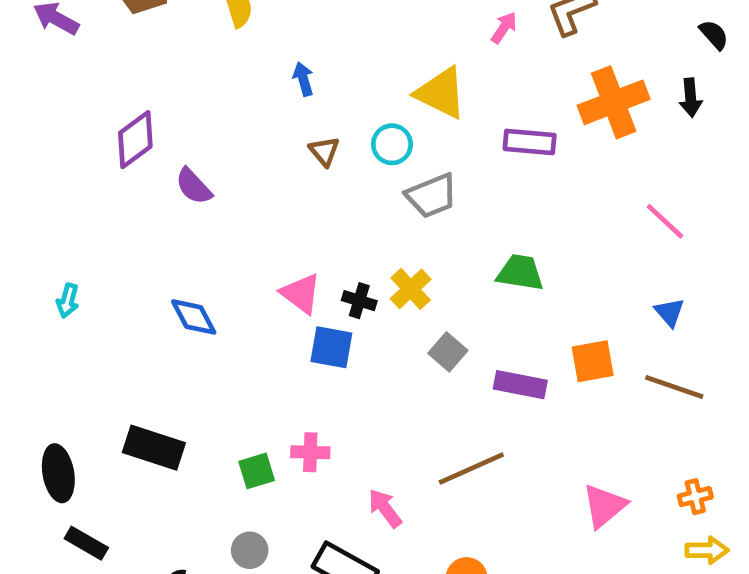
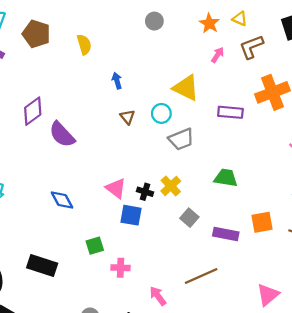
purple semicircle: (194, 186) -> (62, 135), size x1.4
green square: (257, 471) -> (95, 246), moved

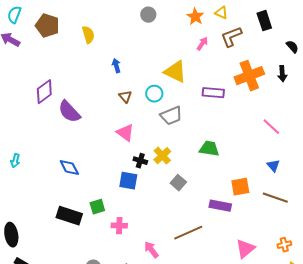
pink triangle: (116, 188) -> (125, 133), moved
purple rectangle: (226, 234) -> (220, 206), moved
black rectangle: (42, 265) -> (69, 216), moved

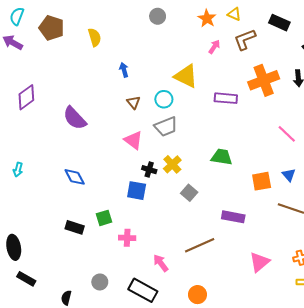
black rectangle: (264, 21) -> (279, 23), turned -48
purple diamond: (44, 92) -> (26, 97), moved
gray trapezoid: (171, 116) -> (166, 127), moved
orange square: (240, 187) -> (262, 181), moved
black rectangle: (69, 216) -> (75, 227), size x0.7

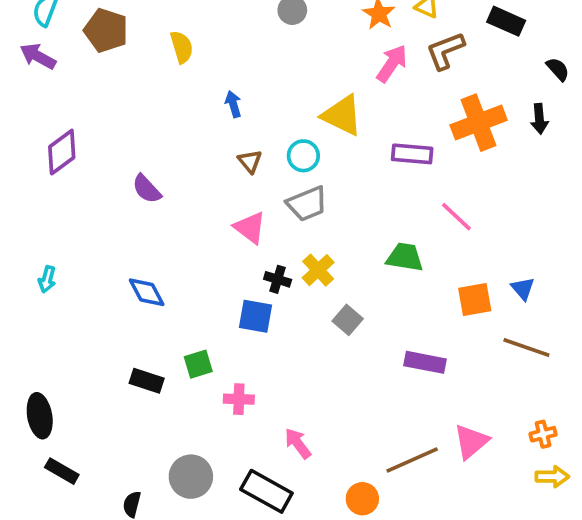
pink arrow: (214, 47) -> (392, 64), size x1.5
purple semicircle: (75, 118) -> (147, 189), size x0.7
pink line: (287, 134) -> (456, 217), moved
brown line: (200, 245) -> (412, 460), moved
gray circle: (100, 282) -> (191, 477), size x1.5

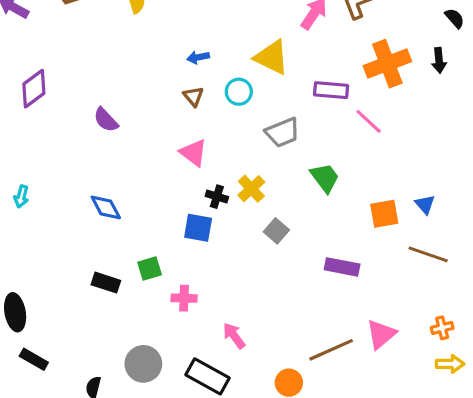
blue arrow: (233, 104) -> (198, 57), moved, turned -85
gray trapezoid: (307, 204) -> (283, 132), moved
pink line: (456, 217) -> (369, 121), moved
green trapezoid: (405, 257) -> (325, 178), turned 44

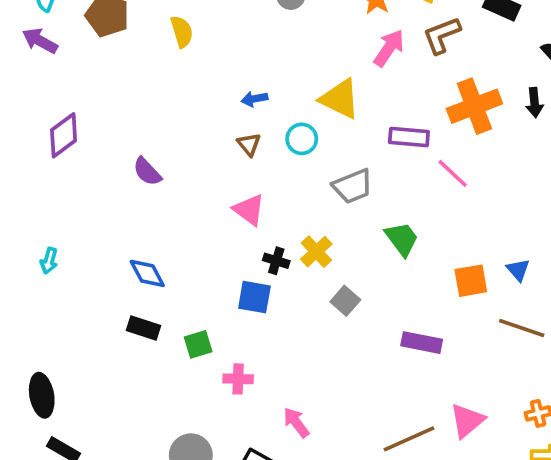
black rectangle: (106, 283) -> (144, 328), moved

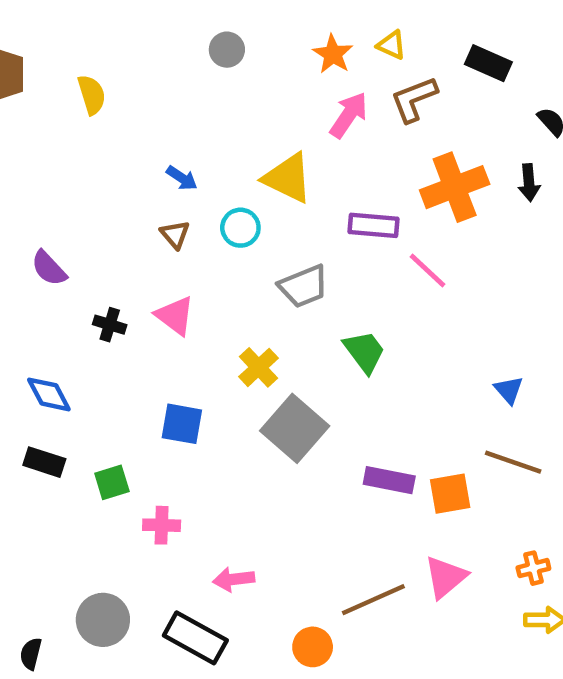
blue arrow: (254, 99) -> (182, 178), turned -135
black cross: (276, 261) -> (110, 325), moved
orange square: (471, 281) -> (450, 494), moved
gray square: (345, 301) -> (295, 428), size x1.8
pink arrow: (296, 423) -> (234, 579), turned -60

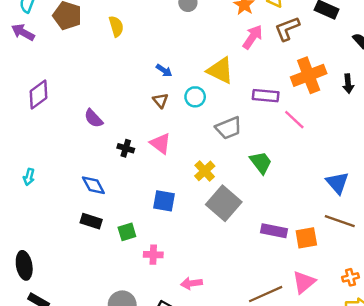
black arrow: (529, 183) -> (348, 84), moved
blue triangle: (509, 390) -> (337, 183), size x1.5

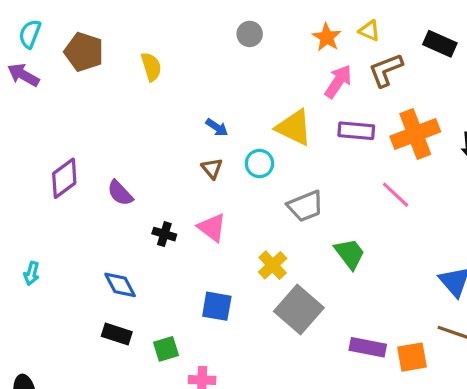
purple diamond: (39, 94) -> (64, 178), moved
purple rectangle: (266, 96) -> (356, 131), moved

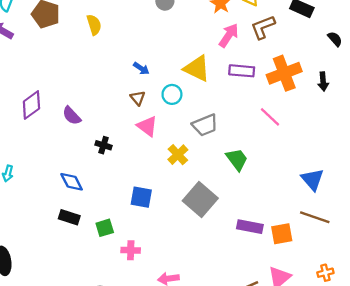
pink triangle: (212, 227) -> (147, 126), moved
yellow cross: (273, 265) -> (178, 155), moved

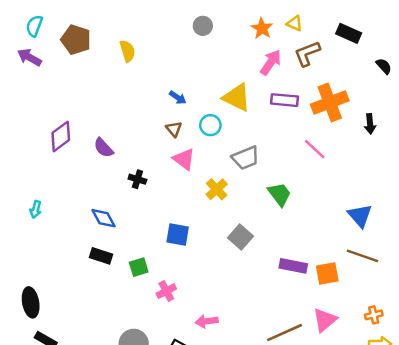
black arrow: (323, 81) -> (370, 124), moved
gray square: (200, 199) -> (241, 237), size x0.7
pink cross: (131, 250) -> (166, 291), turned -30

